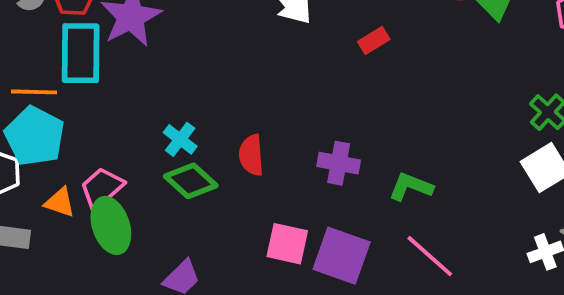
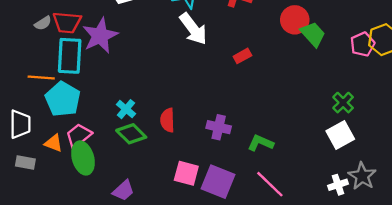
cyan pentagon: (35, 136) -> (63, 99), moved

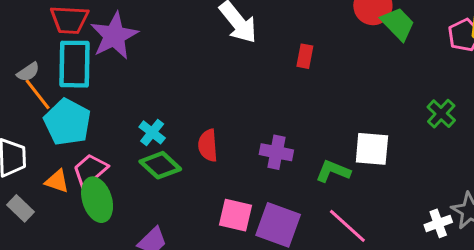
gray semicircle: (43, 23) -> (28, 72), moved
red rectangle: (242, 56) -> (305, 56), turned -48
orange line: (41, 77) -> (38, 94), turned 50
white square: (340, 135) -> (372, 149), moved, turned 36
gray rectangle: (25, 163) -> (21, 208), turned 36

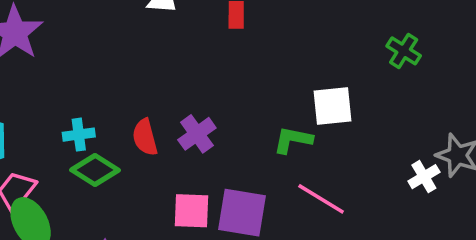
cyan cross: (152, 132) -> (79, 135), turned -35
purple cross: (276, 152) -> (197, 134), moved, turned -36

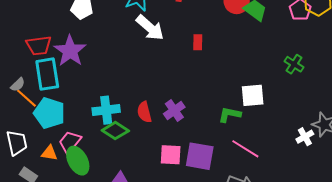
cyan cross: (79, 135) -> (106, 110), size x1.5

